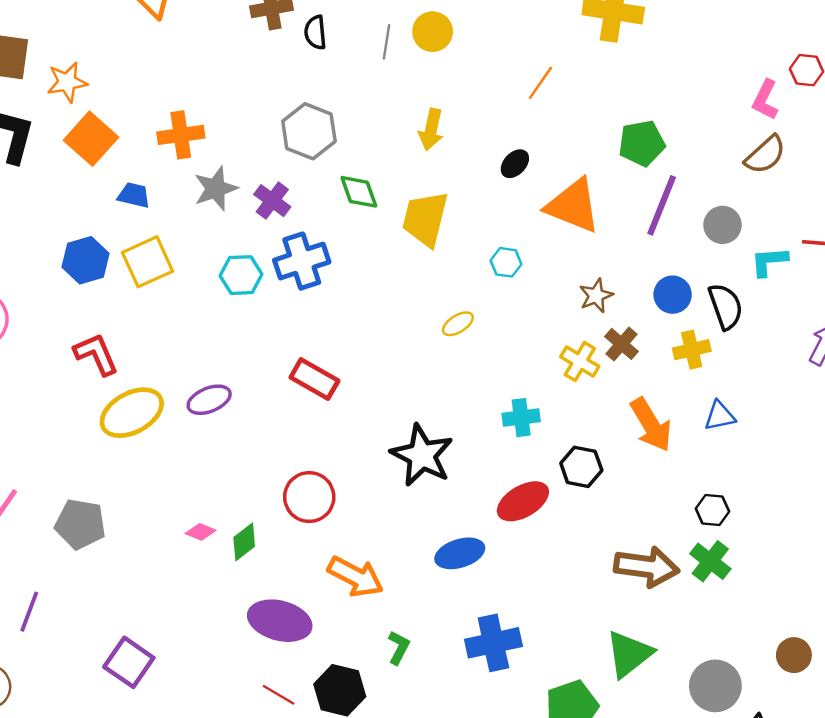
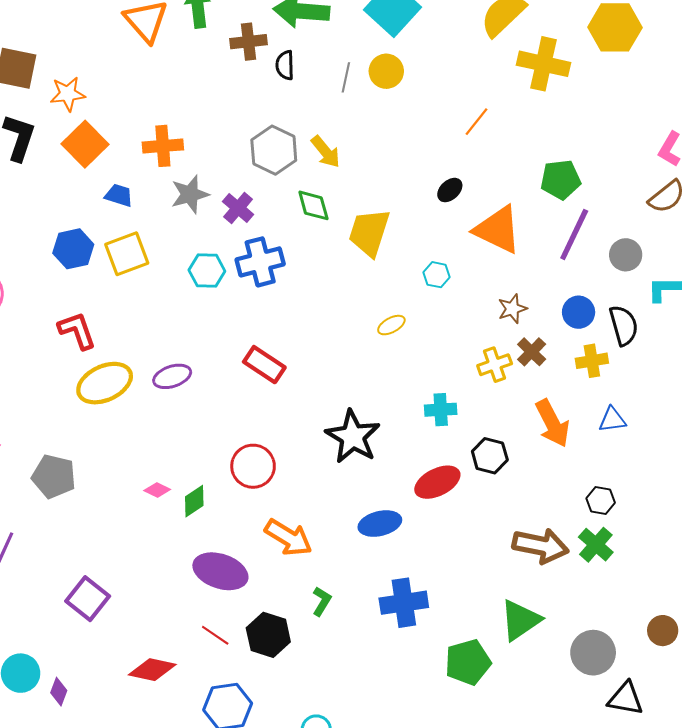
yellow arrow: (431, 130) -> (326, 152), moved, turned -56
yellow cross: (580, 362) -> (495, 365), turned 36

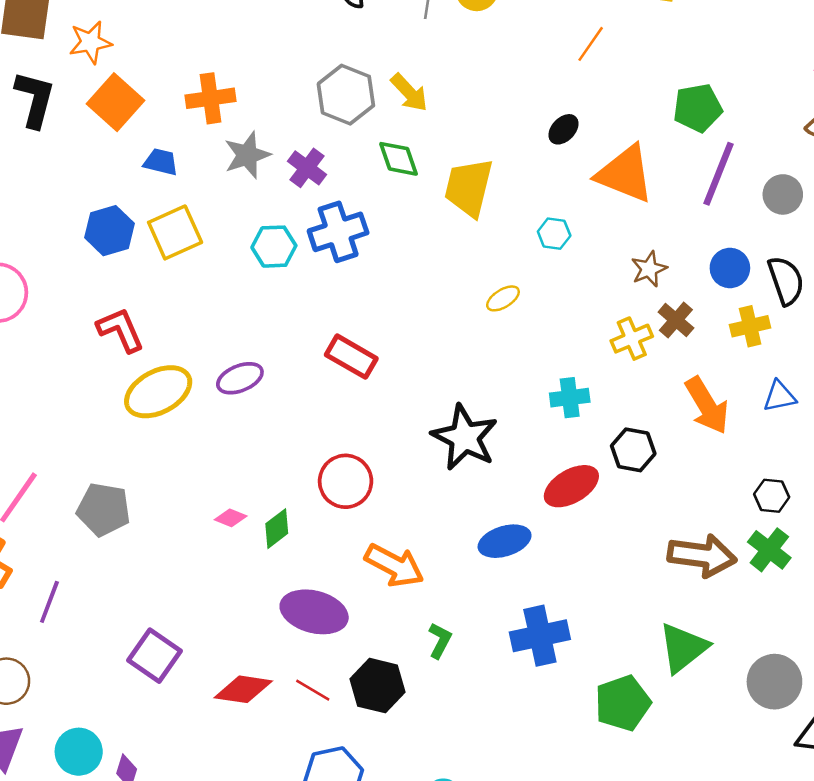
red diamond: (152, 670) -> (243, 689), moved

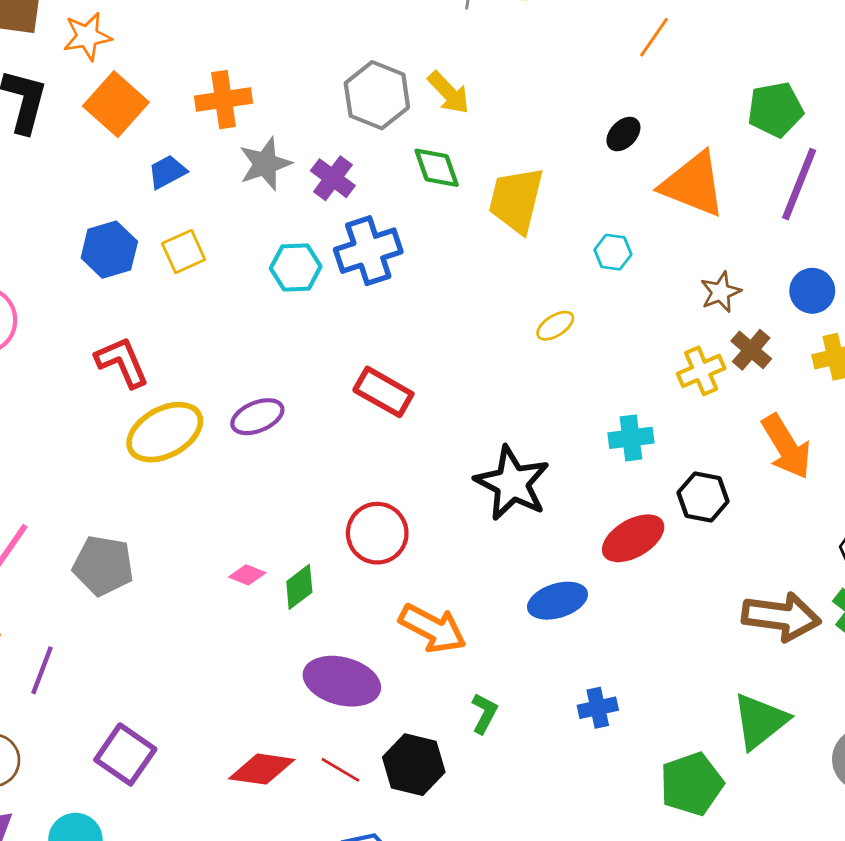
blue trapezoid: (161, 162) -> (167, 172), turned -42
yellow square: (175, 232) -> (184, 252), size x0.7
blue cross: (540, 636) -> (598, 708), size x0.6
purple square: (155, 656) -> (125, 754), moved

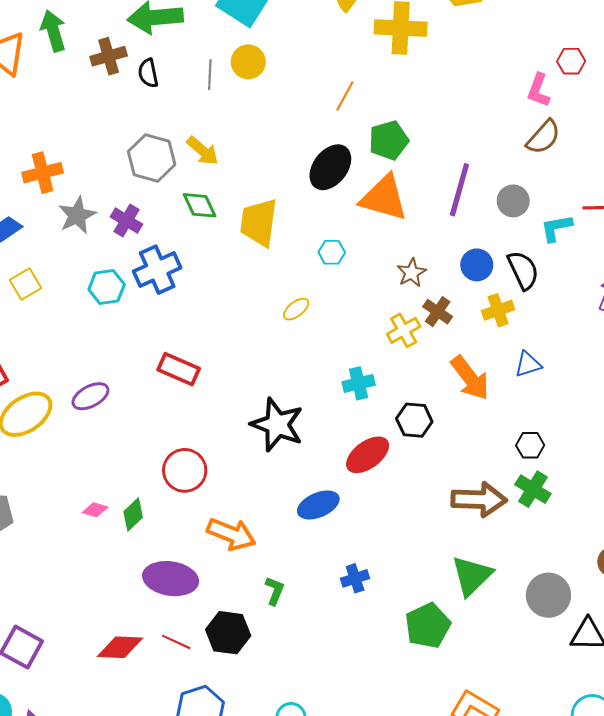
green pentagon: (775, 109) -> (389, 140), moved
black ellipse: (623, 134) -> (330, 167), size x1.8

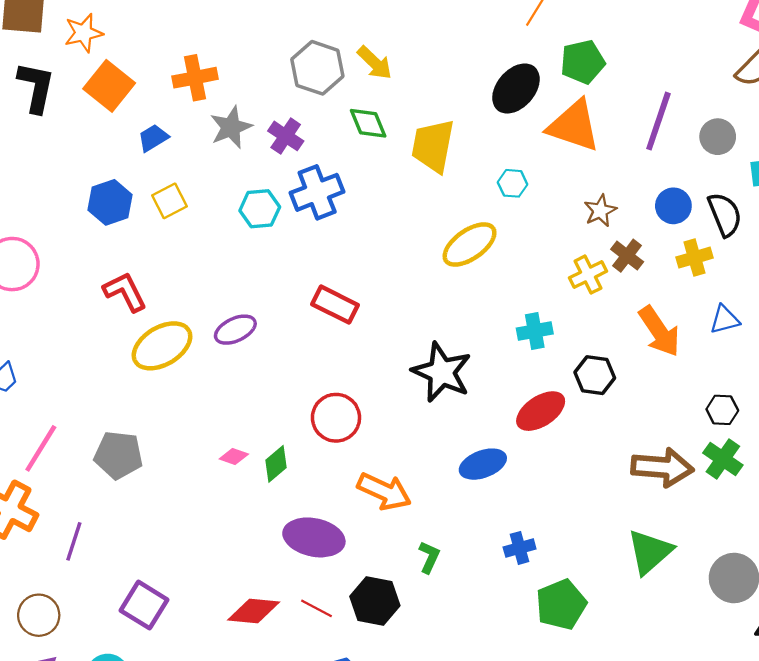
yellow ellipse: (296, 309) -> (470, 244), size x1.8
green pentagon: (428, 626) -> (561, 604), moved

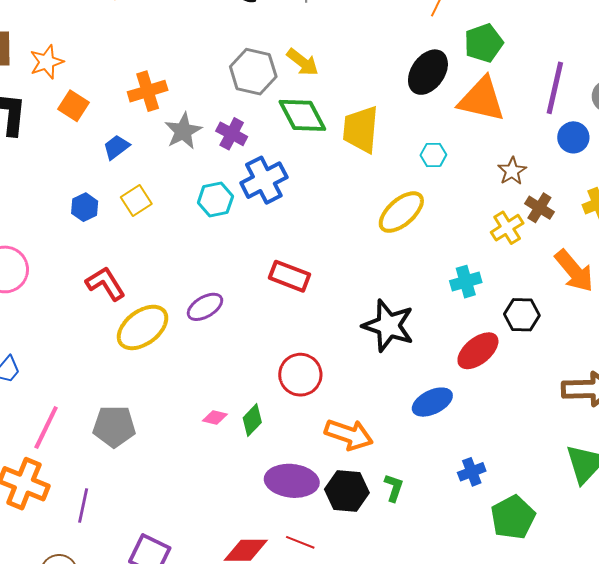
orange square: (109, 86) -> (74, 106), size x0.7
green diamond: (368, 123) -> (302, 115), size x1.4
blue hexagon: (110, 202) -> (85, 207), size x0.7
blue circle: (673, 206) -> (573, 137), moved
black hexagon: (375, 601) -> (347, 491), moved

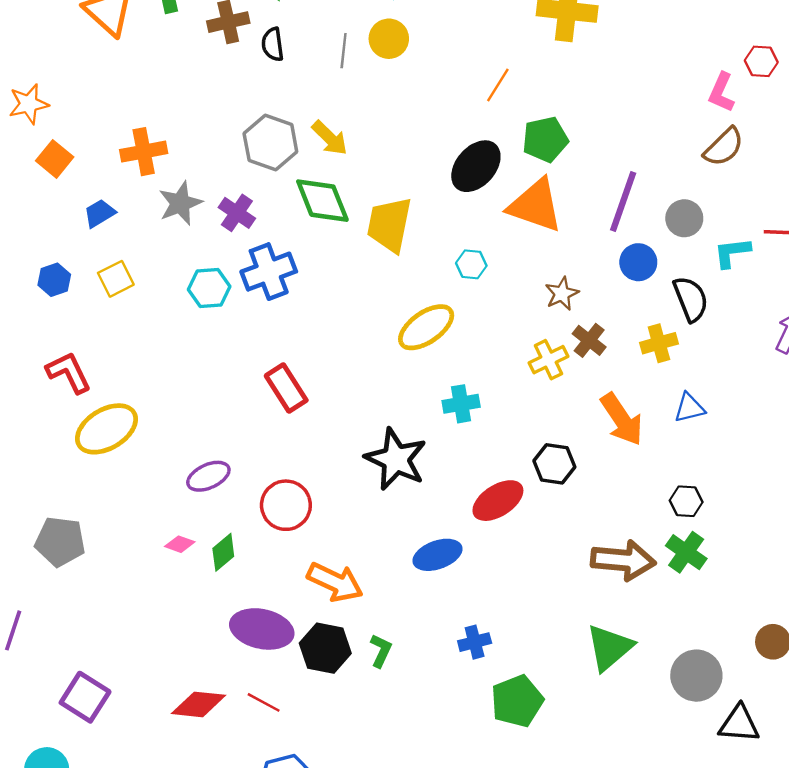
red rectangle: (290, 276) -> (286, 388), turned 30
cyan cross: (466, 282) -> (461, 404), moved
purple ellipse: (205, 307) -> (208, 476), moved

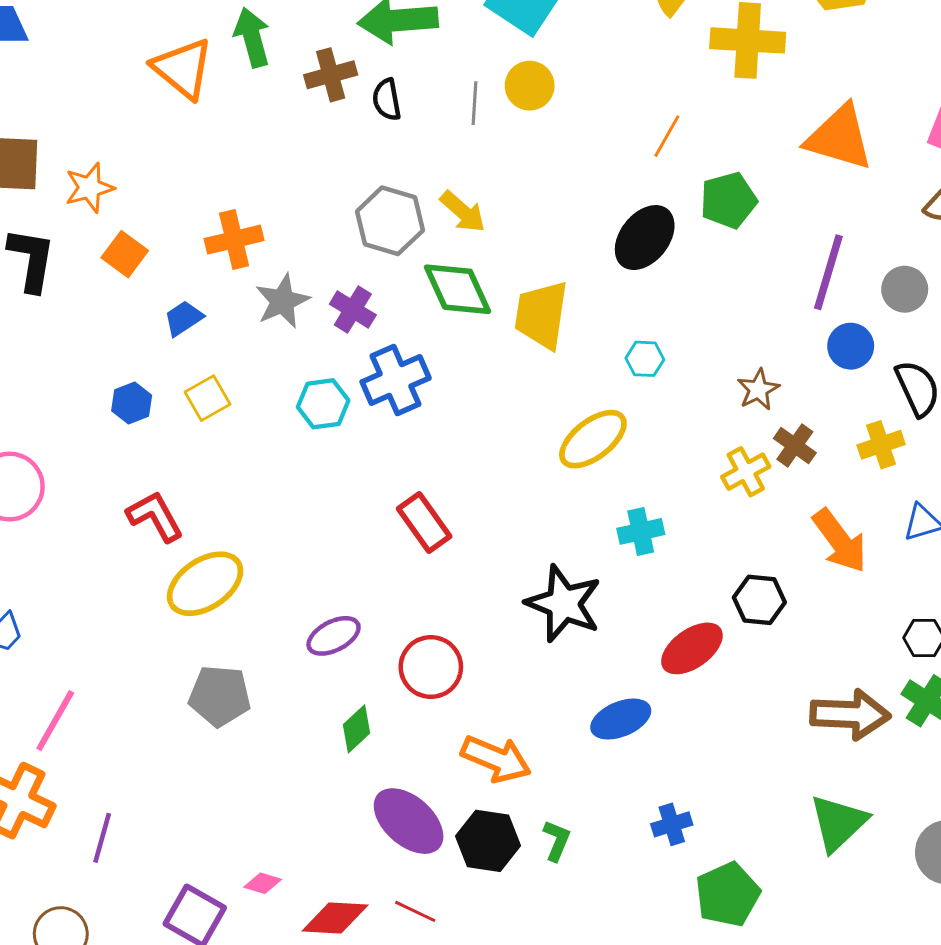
orange triangle: (535, 205) -> (839, 137), moved
gray pentagon: (60, 542) -> (220, 696), moved
pink diamond: (180, 544) -> (263, 883), moved
purple ellipse: (262, 629) -> (409, 821), turned 32

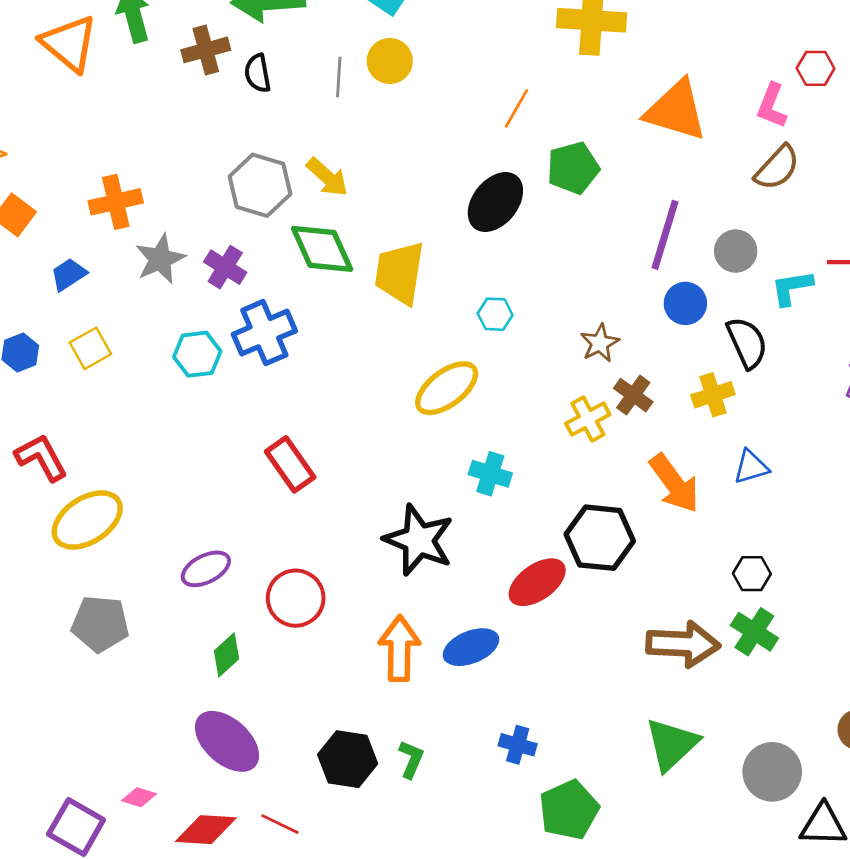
cyan cross: (641, 531) -> (490, 474), turned 30
black hexagon: (759, 600) -> (600, 538), size x1.4
orange arrow: (496, 759) -> (399, 649), moved, turned -112
purple ellipse: (409, 821) -> (227, 741), moved
blue cross: (672, 824) -> (518, 745), turned 33

